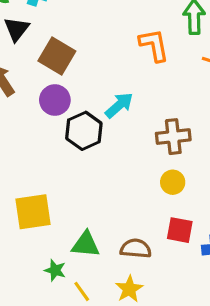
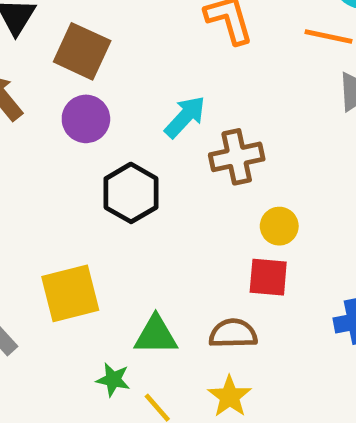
black hexagon: (84, 131) -> (131, 193), moved
brown cross: (173, 137) -> (237, 157), moved
red square: (180, 230) -> (268, 277), moved

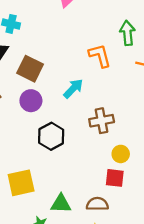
cyan arrow: (185, 117) -> (73, 88), moved

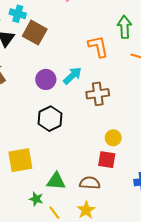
brown square: (30, 69) -> (35, 33), moved
purple circle: (31, 101) -> (46, 79), moved
brown cross: (102, 121) -> (98, 94), moved

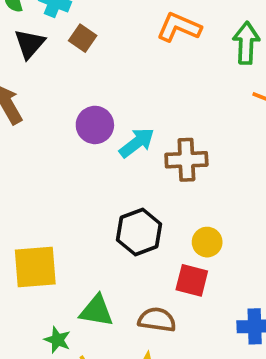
brown square: (35, 33) -> (83, 38), size x0.6
orange L-shape: (98, 46) -> (179, 27), moved, turned -60
cyan arrow: (72, 76) -> (137, 143), moved
black hexagon: (50, 119) -> (139, 232), moved

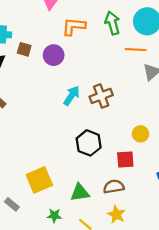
purple circle: (95, 125) -> (54, 55), moved
yellow circle: (207, 242) -> (141, 134), moved
green star: (57, 340) -> (54, 216), moved

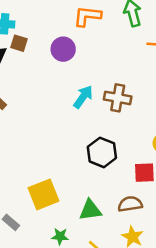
brown square: (24, 49) -> (19, 43), moved
brown cross: (101, 96) -> (118, 98), turned 30

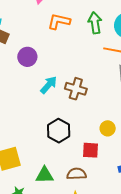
purple circle: (63, 49) -> (27, 57), moved

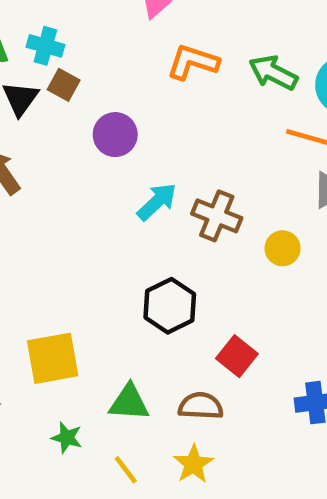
green arrow: (95, 23) -> (273, 73), turned -60
yellow circle: (108, 128) -> (283, 248), moved
red square: (91, 150) -> (237, 356), turned 30

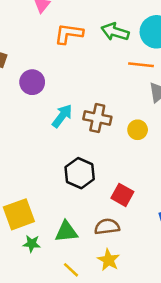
green star: (67, 438) -> (32, 244), moved

